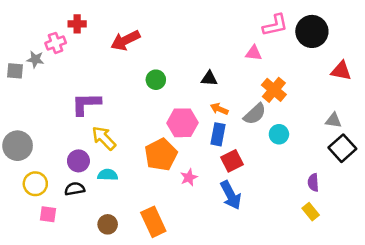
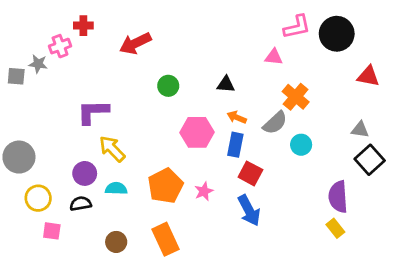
orange pentagon: (161, 155) -> (165, 186), moved
red square: (232, 161) -> (250, 173), turned -35
purple semicircle: (313, 182) -> (338, 197), size x1.6

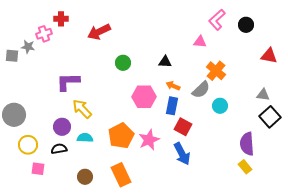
pink L-shape: (297, 27) -> (217, 20), turned 150
black circle: (337, 34) -> (246, 25), size x0.6
pink star: (204, 191) -> (149, 140), size x1.5

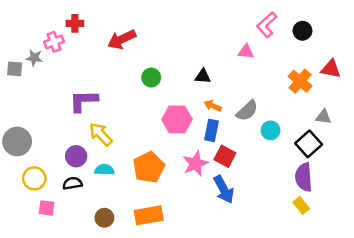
orange cross: (216, 71) -> (300, 81), moved
black square: (270, 117) -> (309, 144), moved
pink star: (149, 140) -> (195, 164), moved
orange rectangle: (121, 175) -> (149, 215), turned -75

